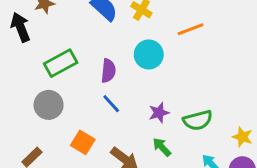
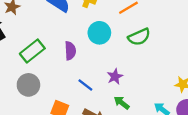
blue line: (111, 104) -> (85, 85), moved
green semicircle: (198, 120) -> (139, 37), moved

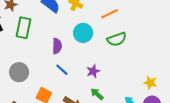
green rectangle: (32, 51) -> (23, 28), moved, turned -45
blue line: (85, 85) -> (62, 70), moved

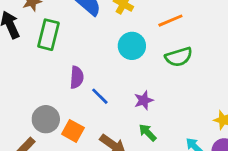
purple semicircle: (57, 46) -> (77, 77), moved
gray circle: (19, 72) -> (46, 119), moved

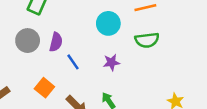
purple star: (144, 100) -> (111, 62), moved
gray circle: (46, 119) -> (28, 41), moved

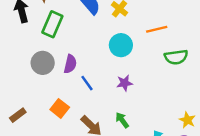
green semicircle: (147, 40) -> (176, 57), moved

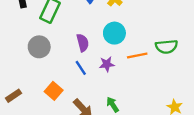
orange line: (157, 29) -> (137, 56), moved
purple semicircle: (70, 64) -> (83, 43), moved, turned -30
purple star: (124, 83) -> (107, 64), moved

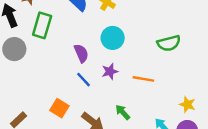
gray circle: (39, 47) -> (14, 49), moved
orange line: (137, 56) -> (143, 79), moved, turned 30

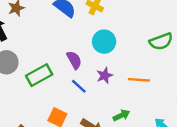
green rectangle: (42, 25) -> (39, 75), moved, turned 50
green arrow: (123, 112) -> (121, 115), turned 112

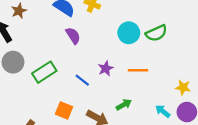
cyan circle: (104, 42) -> (129, 33), moved
purple semicircle: (74, 60) -> (73, 36), moved

